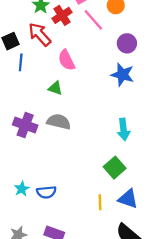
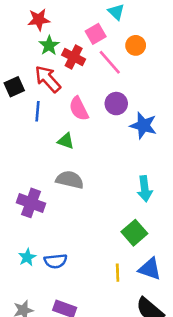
red cross: (62, 15) -> (74, 57), turned -30
purple circle: (127, 43) -> (116, 104), moved
blue line: (21, 62) -> (37, 111), moved
purple cross: (25, 125) -> (31, 203), moved

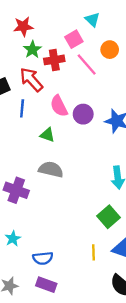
red cross: (74, 57) -> (54, 60), turned -36
purple circle: (116, 104) -> (83, 114), moved
blue semicircle: (56, 261) -> (43, 258), moved

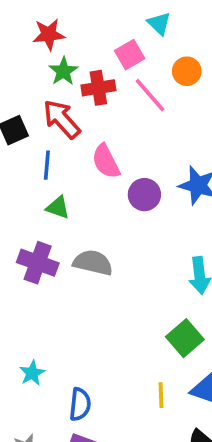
purple circle: (83, 114) -> (144, 195), moved
green triangle: (47, 135) -> (58, 207), moved
purple cross: (16, 190) -> (38, 263), moved
blue semicircle: (43, 258) -> (80, 404), turned -78

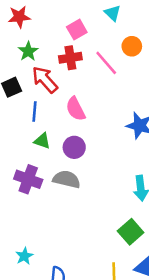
red star: (49, 34) -> (19, 17), moved
pink square: (130, 55) -> (77, 30), moved
green star: (63, 71) -> (28, 51), moved
purple circle: (144, 195) -> (74, 147), moved

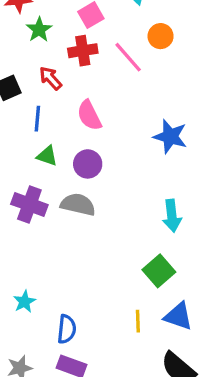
green star: (28, 51) -> (39, 30), moved
red arrow: (45, 80) -> (50, 78), size x0.7

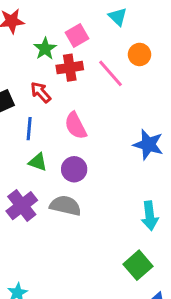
green star: (39, 30) -> (45, 49), moved
purple cross: (29, 204) -> (22, 206), turned 32

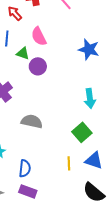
green triangle: (38, 162) -> (23, 53), moved
gray semicircle: (65, 206) -> (32, 121), moved

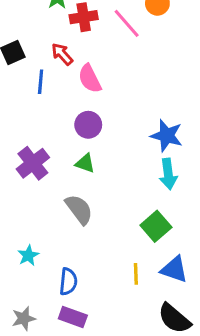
red arrow: (15, 13) -> (62, 54), moved
blue star: (89, 49) -> (167, 136), moved
green triangle: (23, 53) -> (85, 163), moved
gray semicircle: (32, 121) -> (79, 209), turned 40

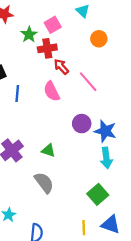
pink line: (127, 23) -> (88, 82), moved
red arrow: (62, 54) -> (61, 67), moved
purple circle: (88, 125) -> (82, 124), moved

